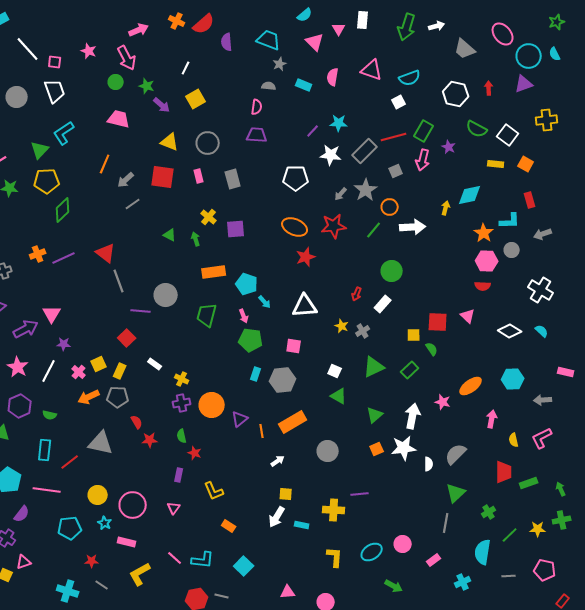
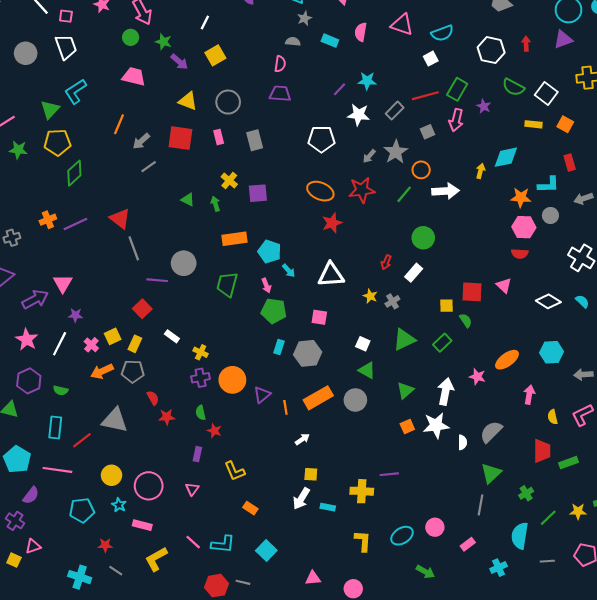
gray rectangle: (365, 151) -> (395, 111), size x0.7
orange star: (484, 233) -> (521, 197), turned -30
gray circle: (328, 451) -> (355, 400), moved

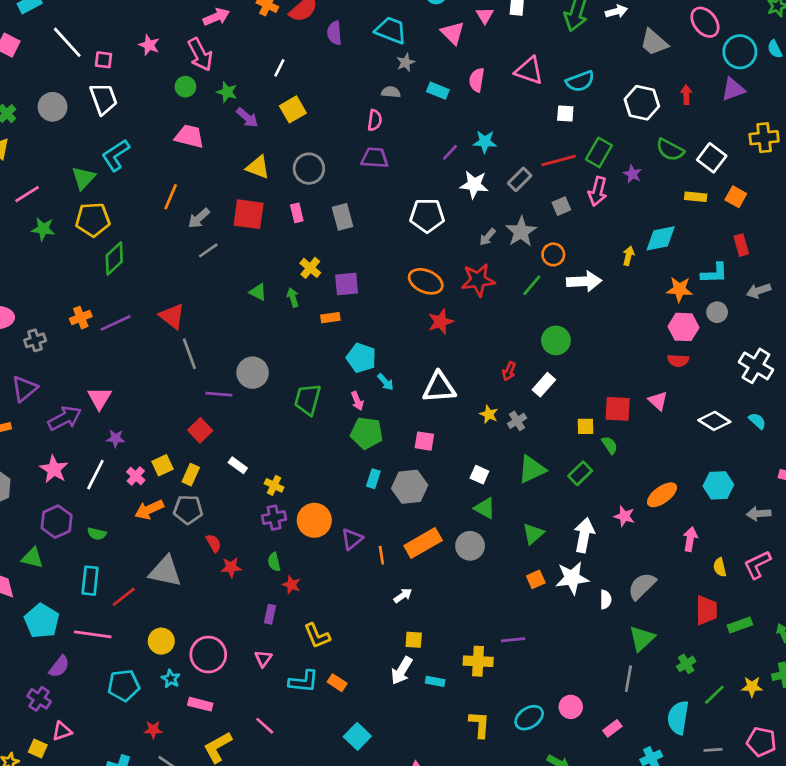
white square: (431, 59) -> (565, 114), turned 32
orange rectangle: (235, 239) -> (330, 318), moved, size x0.6
cyan L-shape: (223, 544) -> (304, 681), moved

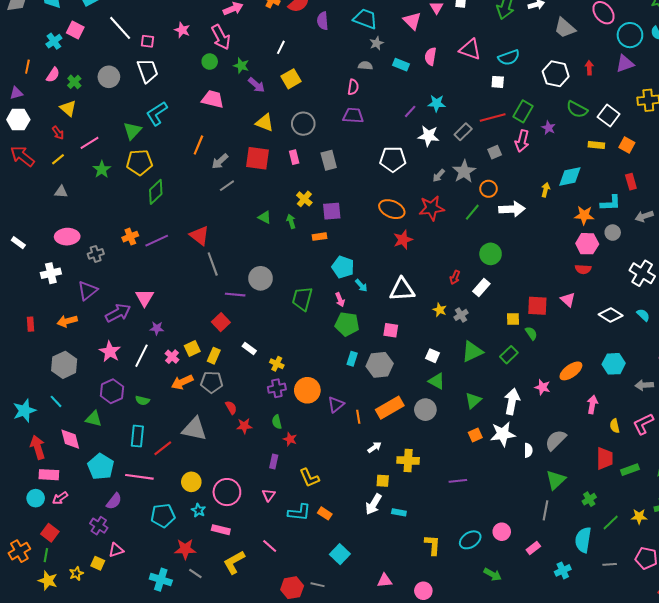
green star: (43, 229) -> (102, 169), turned 30
yellow cross: (478, 661) -> (408, 460), moved
red star: (153, 730) -> (185, 549), size x1.5

